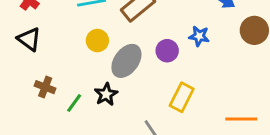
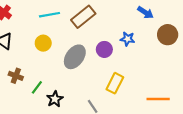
yellow circle: (97, 41) -> (43, 43), moved
black star: (106, 94) -> (55, 99), moved

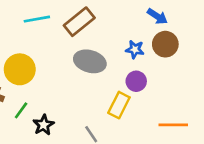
brown circle: (168, 35) -> (165, 44), moved
yellow circle: (43, 43) -> (20, 69), moved, size x1.5
purple circle: (104, 49) -> (136, 81), moved
gray ellipse: (75, 57) -> (90, 61), moved, turned 70

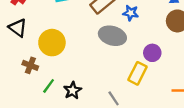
blue star: (135, 49) -> (131, 13), moved
green line: (21, 110) -> (49, 86), moved

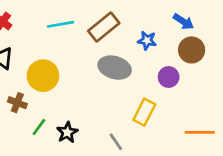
blue star: (131, 13) -> (147, 41), moved
purple circle: (152, 53) -> (169, 77), moved

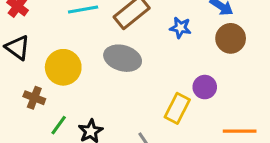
gray ellipse: (115, 68) -> (123, 58), moved
purple circle: (169, 77) -> (205, 87), moved

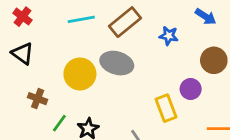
brown circle: (231, 38) -> (214, 60), moved
yellow circle: (63, 67) -> (80, 74), moved
yellow rectangle: (177, 108) -> (166, 108), turned -48

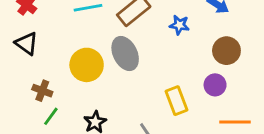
gray ellipse: (117, 63) -> (125, 53), turned 48
purple circle: (191, 89) -> (215, 85), moved
green line: (59, 123) -> (51, 116), moved

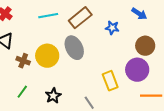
purple circle: (215, 85) -> (137, 70), size x1.5
brown cross: (42, 91) -> (23, 61), moved

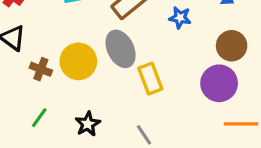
yellow rectangle: (110, 81) -> (150, 79), moved

